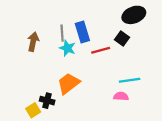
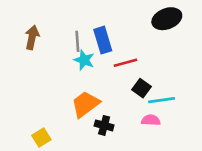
black square: (122, 38) -> (141, 88), moved
brown arrow: (33, 42) -> (32, 37), moved
black cross: (47, 101) -> (104, 125), moved

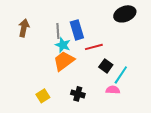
cyan line: (161, 100) -> (121, 75), turned -48
orange trapezoid: (85, 104) -> (64, 61), moved
yellow square: (41, 137) -> (43, 96), moved

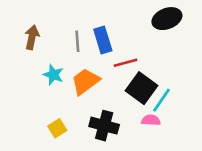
cyan star: (63, 45) -> (53, 75), moved
black square: (106, 66) -> (142, 88), size x1.6
black cross: (78, 94) -> (104, 126), size x1.5

